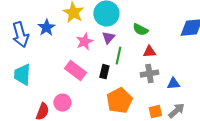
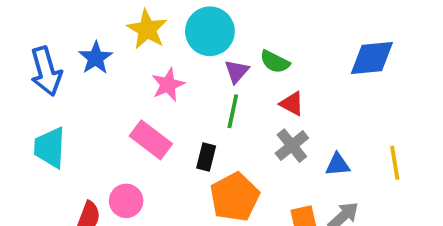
purple triangle: (108, 38) -> (237, 71), moved
red triangle: (149, 52) -> (292, 104), turned 32
black rectangle: (104, 72) -> (206, 157), moved
gray cross: (149, 74) -> (292, 146), turned -30

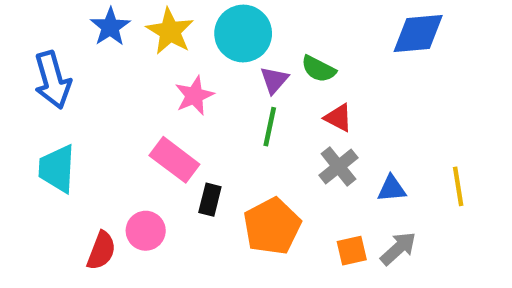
blue star: (96, 58) -> (110, 27), moved
blue diamond: (372, 58) -> (418, 34), moved
black rectangle: (206, 157) -> (210, 200), moved

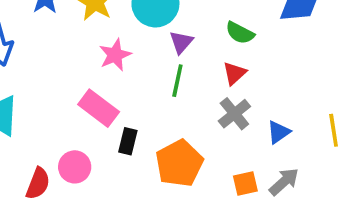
green semicircle: (318, 69) -> (240, 33), moved
red triangle: (338, 118) -> (234, 73), turned 50
blue triangle: (392, 189) -> (278, 132), turned -30

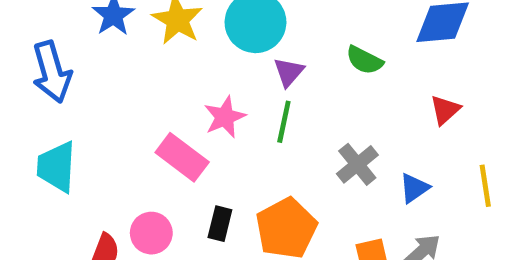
pink star: (115, 55) -> (225, 117), moved
red triangle: (234, 73) -> (445, 110), moved
black rectangle: (128, 141) -> (220, 224), moved

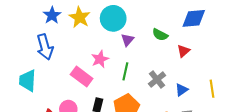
blue arrow: (52, 72) -> (45, 47), moved
red triangle: (445, 110) -> (184, 51), moved
green line: (284, 122) -> (125, 71), moved

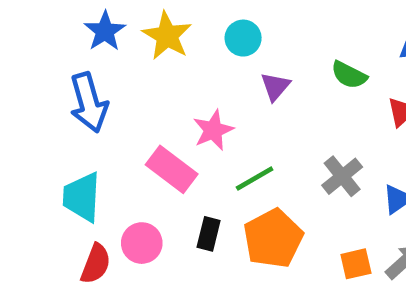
cyan circle: (113, 18) -> (243, 38), size x0.6
green line: (125, 71) -> (255, 179), moved, turned 48
cyan trapezoid: (28, 81) -> (82, 197), moved

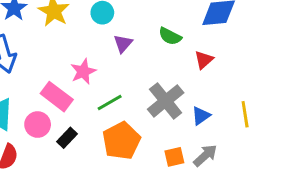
gray cross: (342, 176) -> (166, 101), size x1.4
black rectangle: (209, 234) -> (67, 138), moved, turned 30
pink circle: (142, 243) -> (38, 125), moved

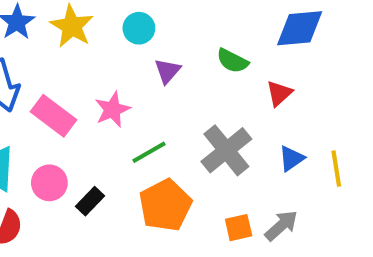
pink rectangle: (57, 97) -> (53, 116), moved
blue triangle: (201, 116) -> (291, 158), moved

